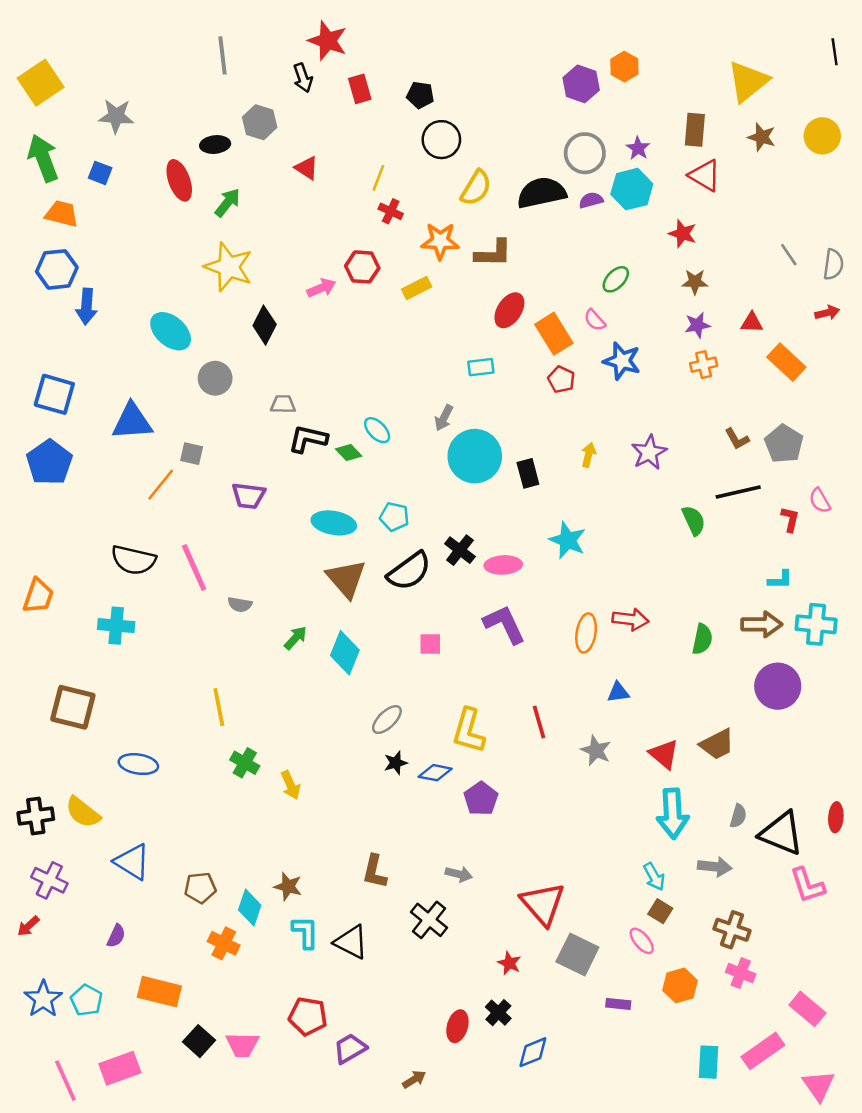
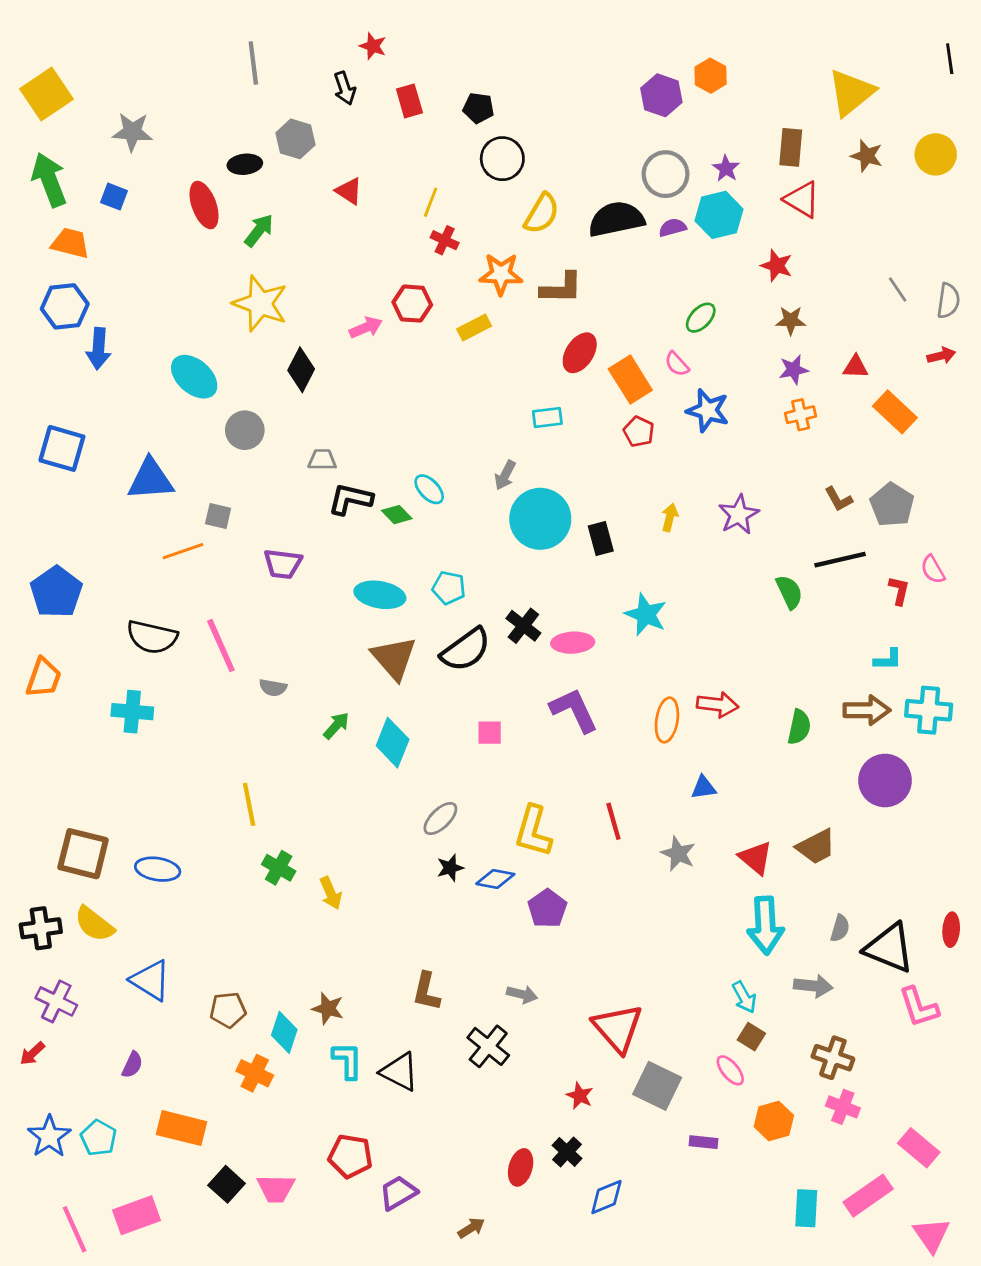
red star: (328, 41) -> (373, 46), size x0.6
blue pentagon: (49, 462) -> (56, 592), moved
orange line: (161, 485) -> (183, 551), turned 32
brown square: (73, 707) -> (83, 854), moved

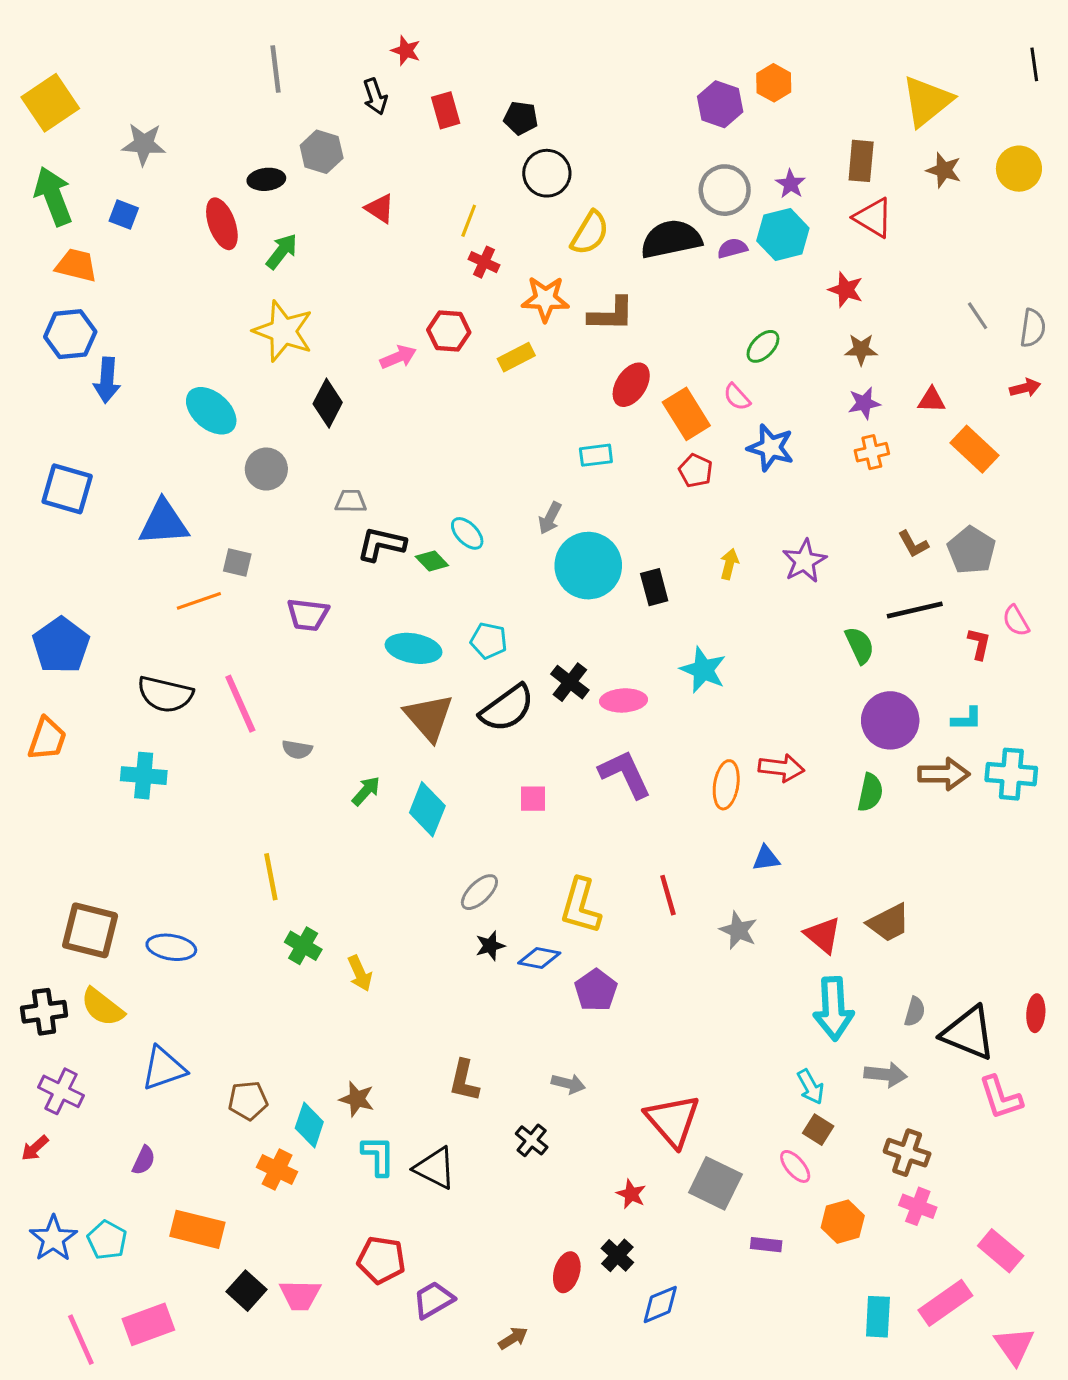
purple circle: (885, 781) -> (890, 720), moved
blue triangle: (151, 980) -> (164, 1068), turned -51
black cross: (488, 1046) -> (532, 1140), size x0.7

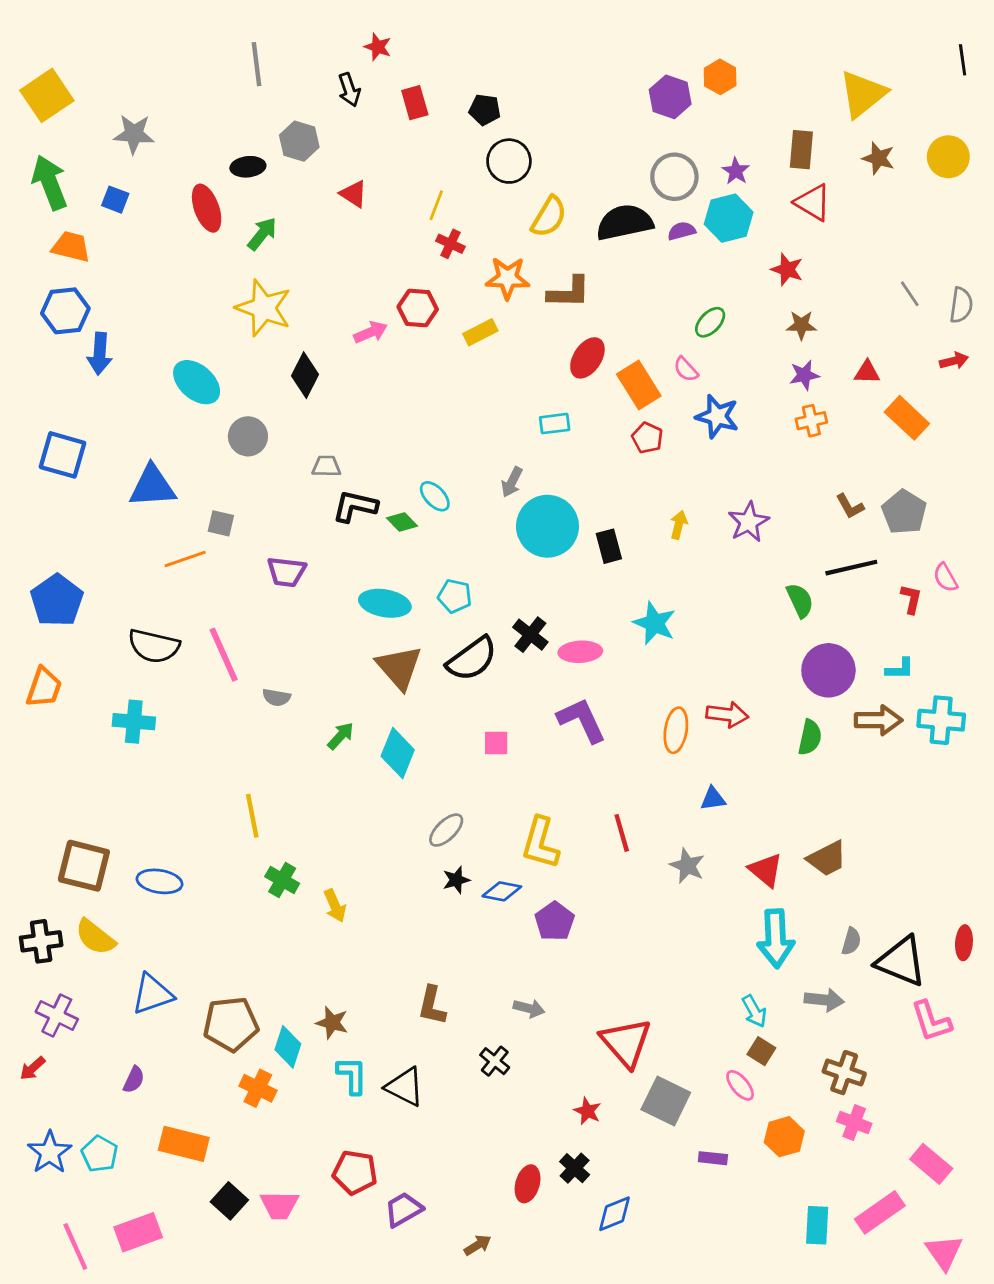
brown pentagon: (248, 1101) -> (231, 1024), size x1.5

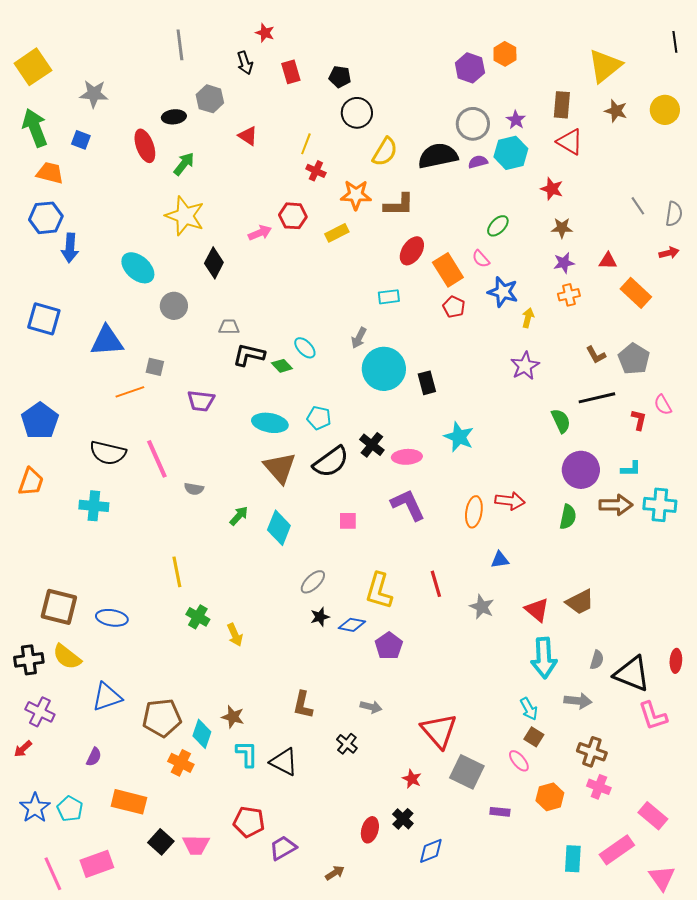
yellow arrow: (679, 525) -> (528, 318), moved

